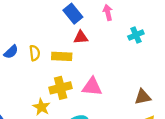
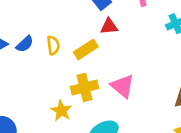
yellow rectangle: (62, 56) -> (86, 49), turned -36
pink triangle: (92, 87) -> (123, 86), turned 35

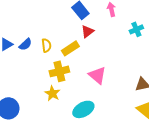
red triangle: (109, 26) -> (87, 31), turned -32
yellow cross: (84, 87) -> (59, 71), moved

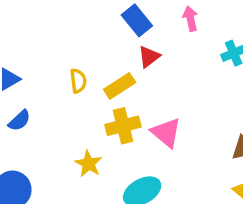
blue semicircle: (25, 44) -> (19, 121), moved
yellow cross: (59, 71) -> (123, 126), moved

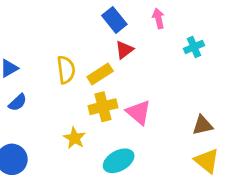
yellow semicircle: (78, 81) -> (66, 70), size x1.4

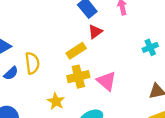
cyan cross: (194, 47) -> (150, 47), moved
yellow semicircle: (66, 70) -> (32, 63), moved

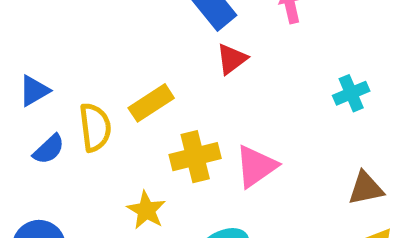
yellow rectangle: (76, 51) -> (151, 103), moved
pink triangle: (106, 81) -> (256, 166), turned 45

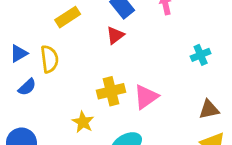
red triangle: (232, 59) -> (115, 35), moved
yellow rectangle: (151, 103) -> (68, 17), moved
yellow semicircle: (95, 127) -> (49, 59), moved

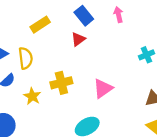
yellow cross: (111, 91) -> (61, 83), moved
yellow star: (83, 122) -> (32, 96), moved

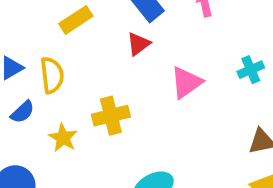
pink triangle: (103, 88) -> (186, 82), moved

